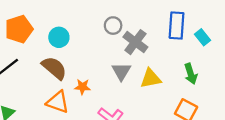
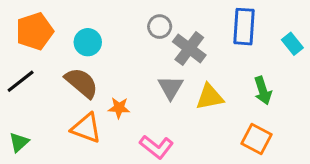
cyan rectangle: (202, 37) -> (292, 44), moved

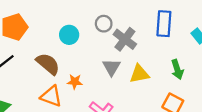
cyan circle: (88, 42) -> (69, 35), moved

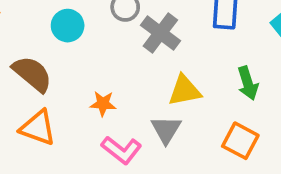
gray triangle: (111, 67) -> (166, 130), moved
orange star: (75, 82) -> (103, 104), moved

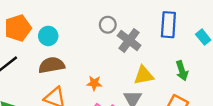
cyan circle: (68, 26) -> (48, 36), moved
brown semicircle: (32, 74) -> (52, 65), turned -50

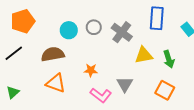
gray circle: (108, 25) -> (94, 27), moved
cyan circle: (48, 36) -> (69, 30), moved
yellow triangle: (144, 75) -> (144, 55), moved

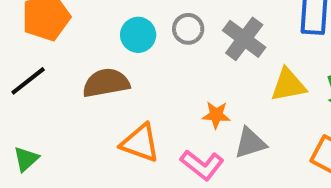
orange star: (91, 70) -> (216, 115), moved
orange triangle: (56, 83) -> (140, 143), moved
gray triangle: (125, 84) -> (250, 143), turned 42

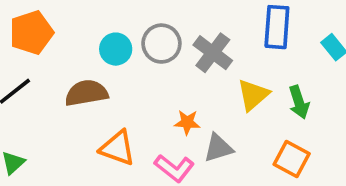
gray circle: (188, 29) -> (161, 44), size x1.4
yellow triangle: (288, 85) -> (253, 95), turned -30

